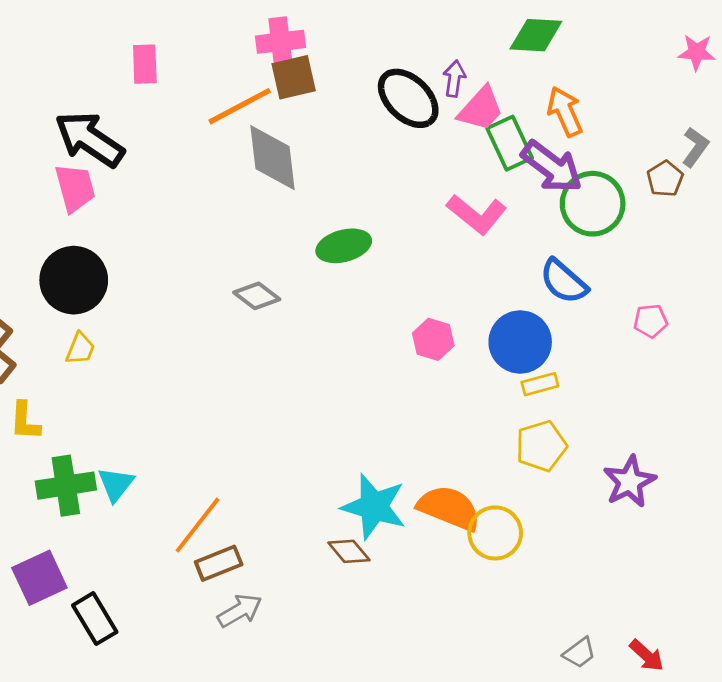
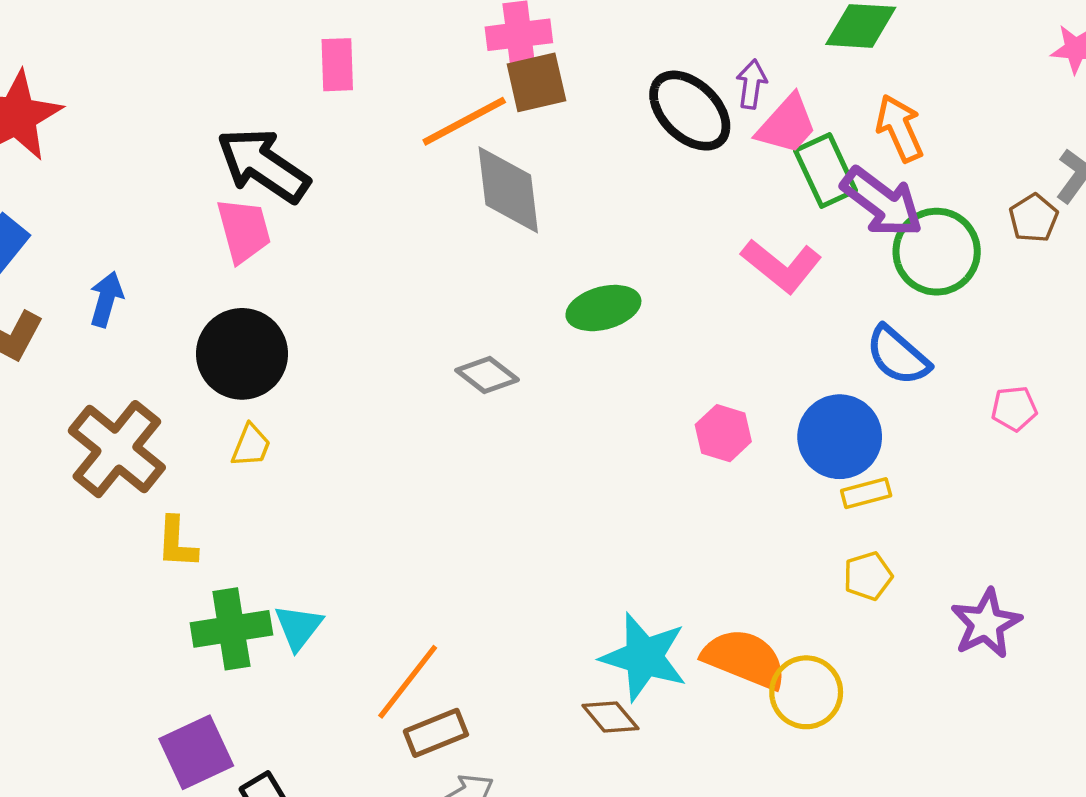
yellow pentagon: (541, 446) -> (868, 576), size x0.7

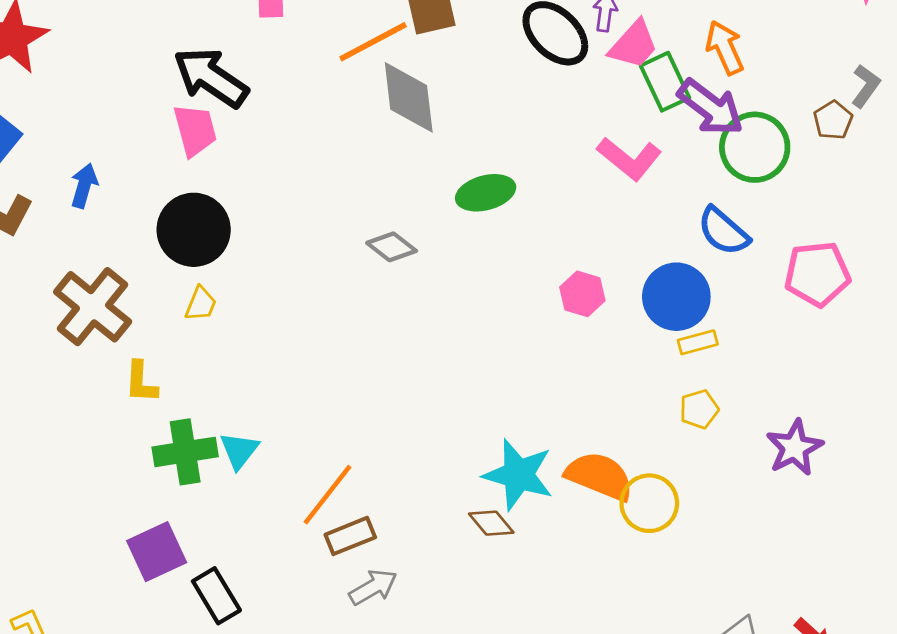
pink pentagon: (1014, 408) -> (817, 274), size x1.8

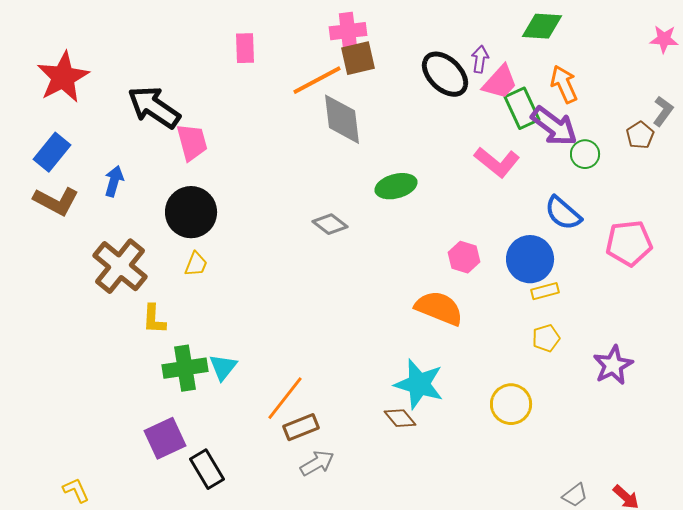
black arrow: (211, 77) -> (154, 107), moved
green circle: (755, 147) -> (585, 154), size x0.6
orange semicircle: (599, 476) -> (439, 308), moved

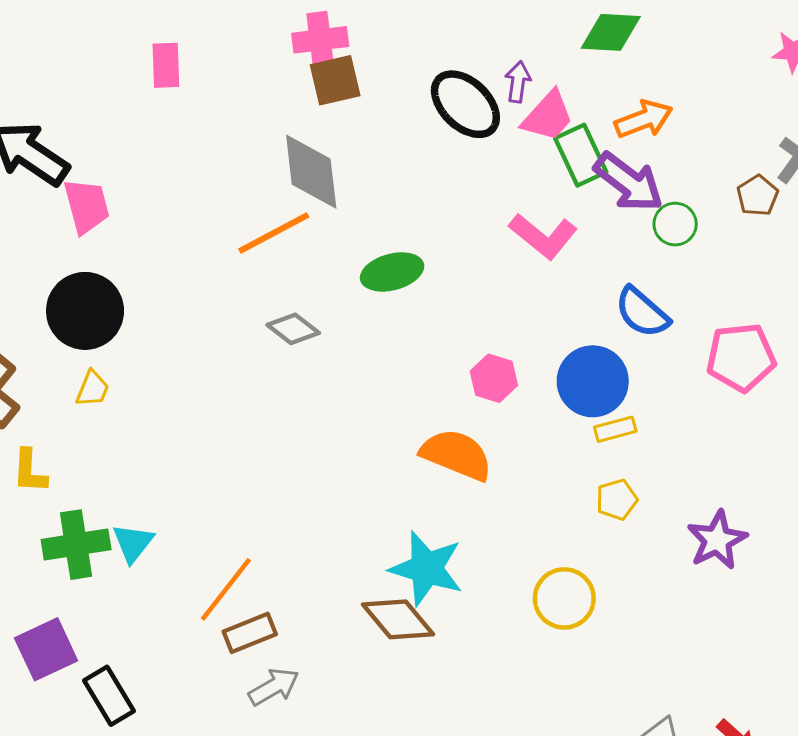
orange line: (317, 80) -> (274, 233), moved
orange arrow: (564, 84) -> (644, 119), turned 93
brown diamond: (400, 418) -> (398, 619), size x1.5

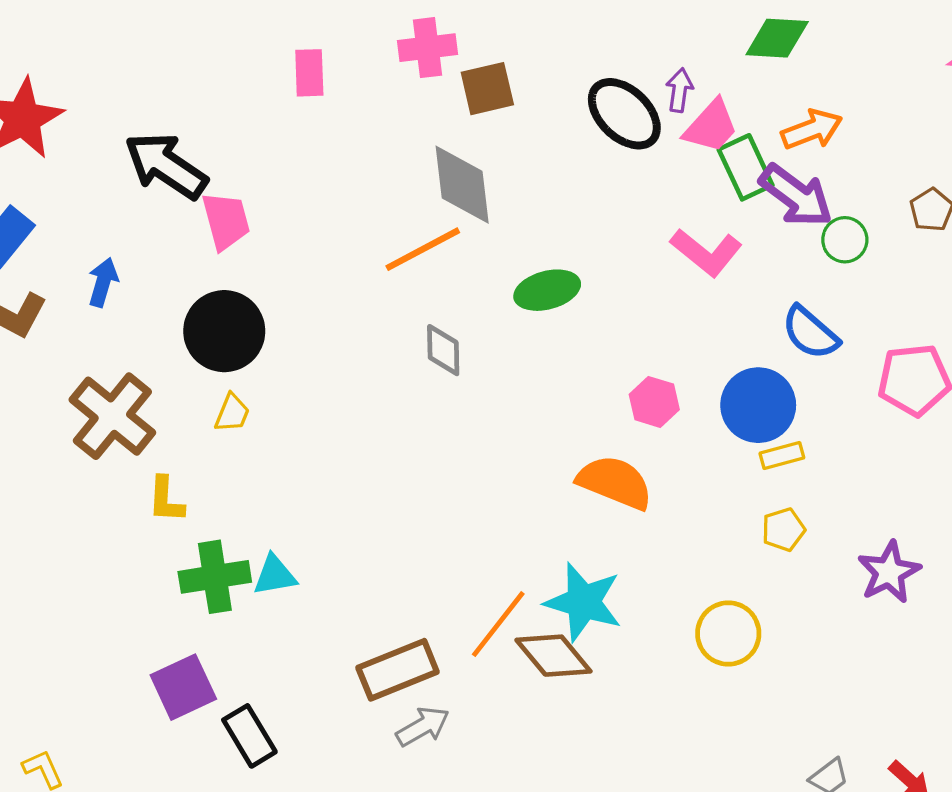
pink cross: (320, 40) -> (427, 48), moved
gray diamond: (293, 329) -> (443, 350), turned 51
cyan triangle: (133, 543) -> (275, 575), turned 42
orange line: (226, 589) -> (498, 624), moved
brown rectangle: (250, 633) -> (398, 670), size x1.4

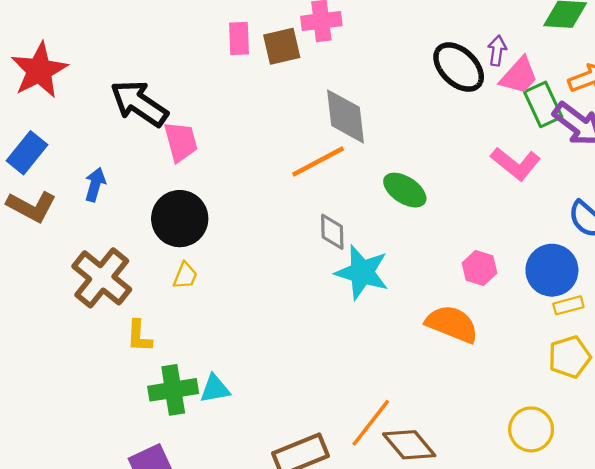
brown square: (487, 89) -> (282, 46), moved
green ellipse: (547, 290) -> (405, 190), turned 48
yellow pentagon: (783, 530) -> (570, 357), size x1.4
cyan star: (583, 602) -> (362, 272), moved

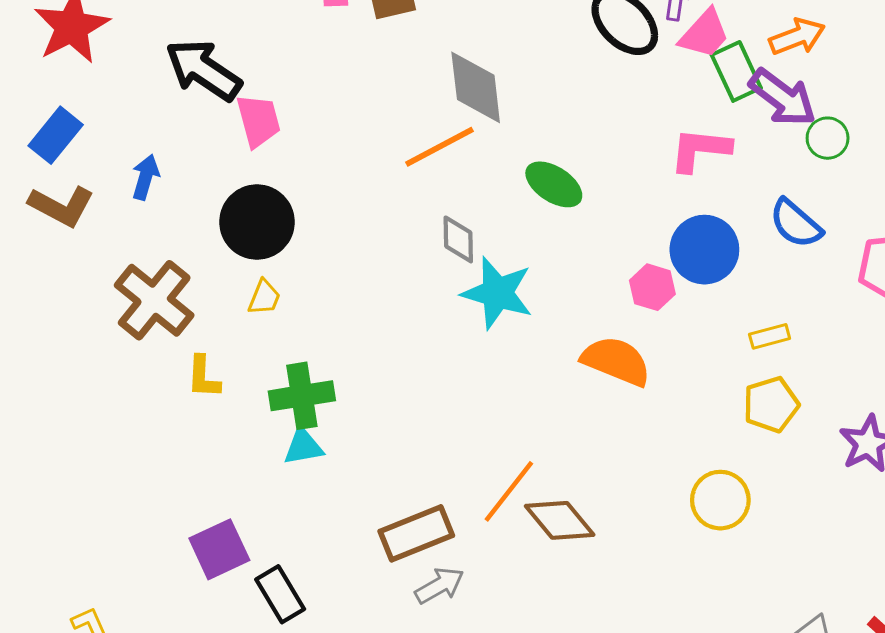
pink L-shape: (516, 164) -> (700, 150), turned 147
blue circle: (552, 270) -> (704, 250), moved
green cross: (173, 390) -> (302, 396), moved

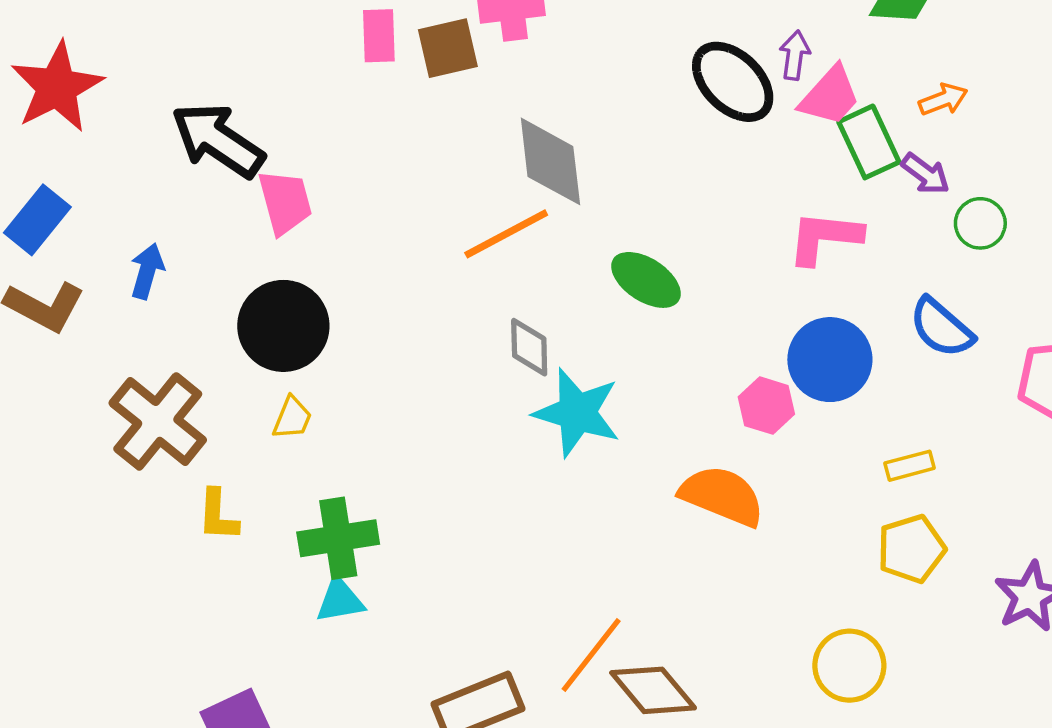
orange arrow: (797, 37) -> (943, 99), size x0.7
purple arrow: (783, 98) -> (925, 174), size x0.6

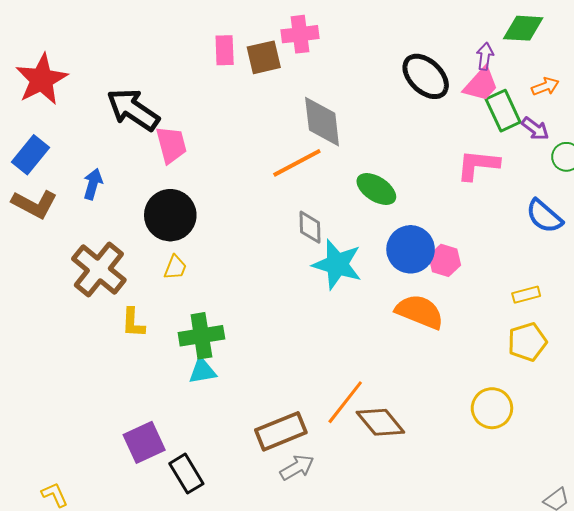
purple arrow: (795, 55) -> (485, 56), moved
blue circle: (830, 360) -> (411, 249), moved

